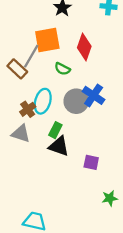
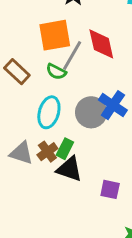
red diamond: (84, 47) -> (101, 44), turned -32
gray line: (31, 56) -> (72, 56), moved
green semicircle: (62, 69) -> (56, 72), moved
brown cross: (28, 109) -> (47, 152), moved

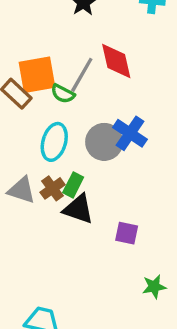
orange square: (55, 35) -> (37, 75), moved

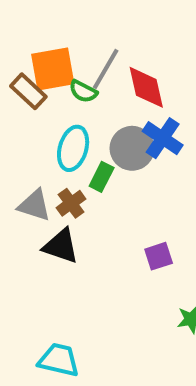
red diamond: (116, 61) -> (146, 87), moved
green rectangle: (73, 185) -> (102, 177), moved
black triangle: (78, 209) -> (61, 246), moved
purple square: (127, 233) -> (159, 256), turned -30

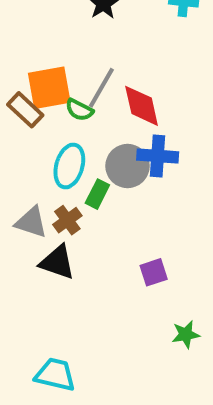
blue cross: (163, 138) -> (158, 156), turned -30

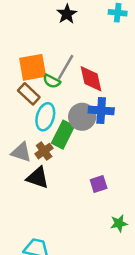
brown rectangle: (25, 110) -> (29, 94), moved
green rectangle: (97, 194) -> (63, 135), size x1.5

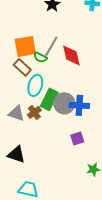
blue cross: (101, 110) -> (79, 105), moved
gray circle: (82, 117) -> (64, 103), moved
black triangle: (38, 178) -> (16, 154), moved

